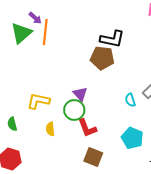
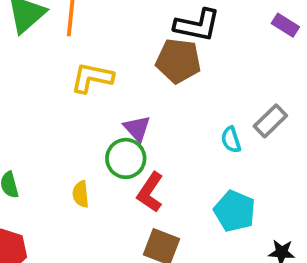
yellow L-shape: (38, 101) -> (92, 78), moved
red L-shape: (87, 128) -> (150, 192), turned 55

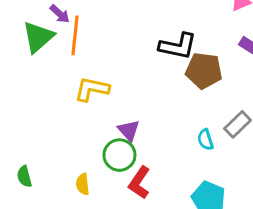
brown pentagon: (178, 61) -> (204, 71), moved

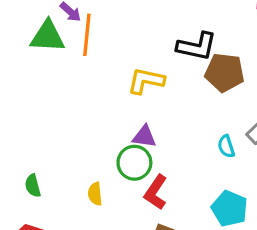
green triangle: (38, 37) -> (48, 36), turned 44
yellow L-shape: (92, 89) -> (146, 81), moved
purple triangle: (129, 130) -> (144, 136), turned -40

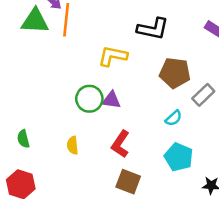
brown pentagon: (225, 73) -> (175, 73), moved
cyan semicircle: (226, 146) -> (174, 118), moved, turned -114
green circle: (134, 163) -> (89, 99), moved

